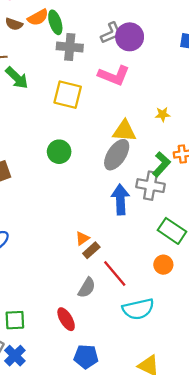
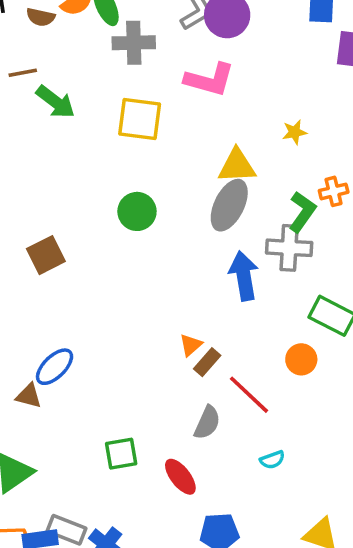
orange circle: (163, 265) -> (301, 359), moved
cyan semicircle: (138, 309) -> (272, 460), moved, size x0.5
green square: (15, 320) -> (121, 454), moved

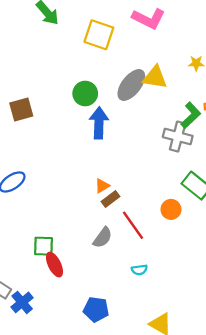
gray ellipse: (229, 205) -> (131, 85), moved
blue arrow: (244, 276) -> (99, 123), moved
red ellipse: (180, 477) -> (54, 265), moved

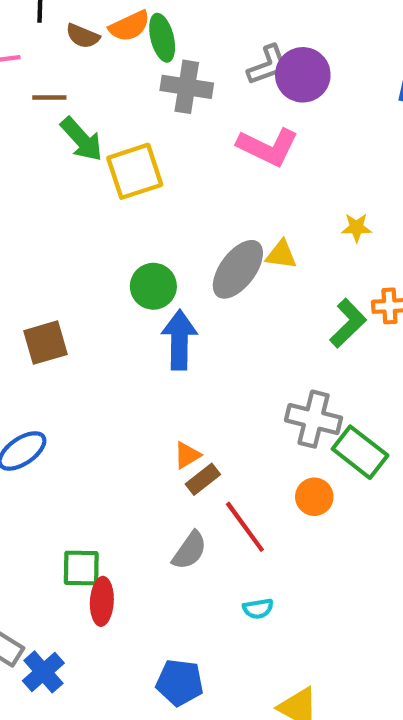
yellow square: (99, 35) -> (135, 171), moved, turned -36
yellow triangle: (155, 77) -> (281, 255), size x0.7
brown square: (21, 109) -> (45, 343), moved
gray cross: (178, 137) -> (314, 419), moved
red ellipse: (54, 265) -> (102, 601), turned 30

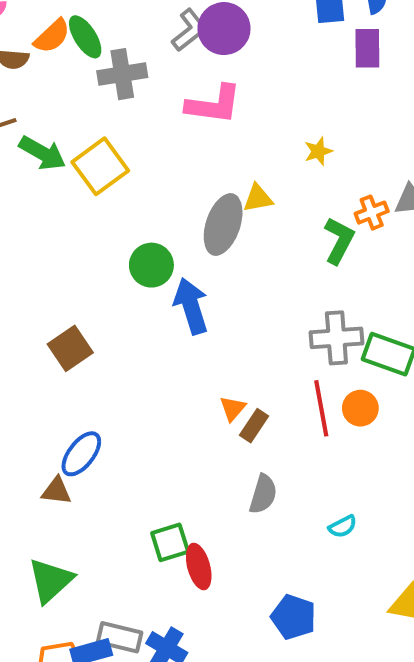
red line: (245, 527) -> (321, 408), moved, turned 44
blue pentagon: (180, 682) -> (294, 617), turned 30

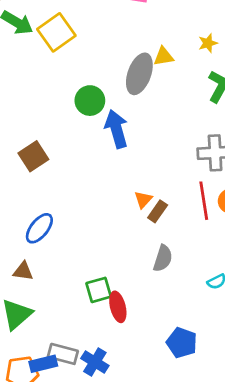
yellow star: (318, 151) -> (208, 43), moved
brown triangle: (56, 491) -> (23, 271), moved

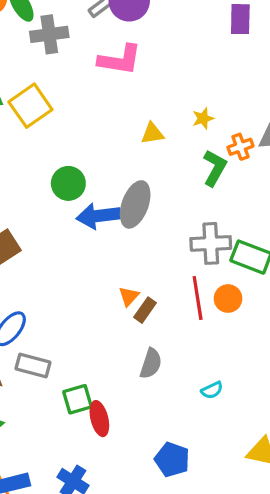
gray ellipse: (139, 74) -> (135, 204), moved
blue arrow: (116, 129) -> (98, 216), turned -81
gray rectangle: (63, 354) -> (33, 366), moved

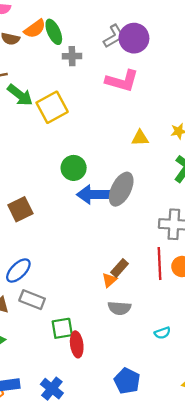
gray cross: (49, 34) -> (72, 56), size x0.7
orange triangle: (129, 296) -> (109, 280), moved
gray semicircle: (151, 364) -> (119, 308), turned 70

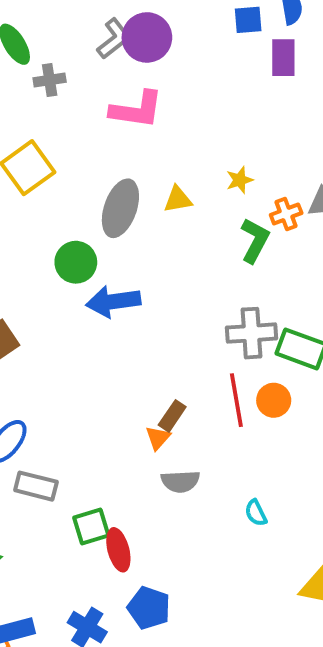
gray ellipse: (121, 189) -> (120, 208), moved
cyan semicircle: (162, 333) -> (256, 513), turned 91
blue pentagon: (127, 381) -> (149, 608), moved

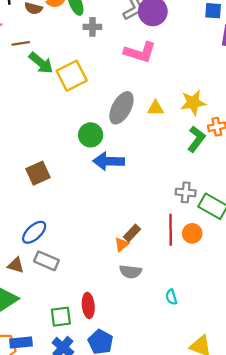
yellow star: (240, 180) -> (193, 103), size x1.6
gray cross: (252, 333) -> (186, 192), size x0.7
green square: (91, 527) -> (61, 317), moved

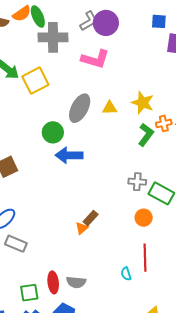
gray cross: (92, 27) -> (53, 37), size x1.8
yellow star: (193, 103) -> (143, 103), turned 30
red line: (171, 230) -> (145, 258), moved
gray semicircle: (131, 272) -> (76, 282), moved

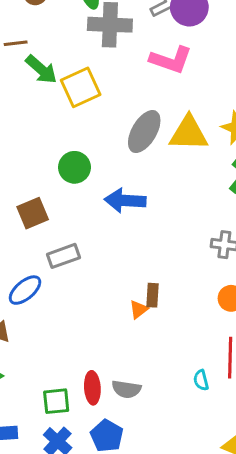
yellow triangle: (110, 108) -> (189, 133), size x1.8
green circle: (53, 132) -> (74, 167), moved
brown rectangle: (91, 218) -> (153, 295), turned -42
gray rectangle: (16, 244) -> (64, 256), moved, turned -45

